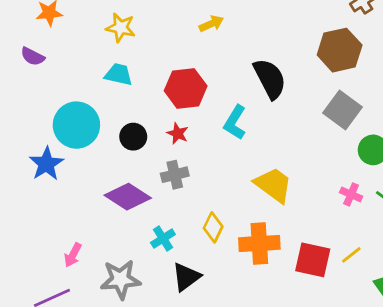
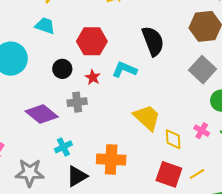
cyan L-shape: (235, 122) -> (124, 70), turned 75
red star: (178, 133) -> (93, 77), moved
black circle: (133, 137) -> (62, 69), moved
yellow diamond: (213, 227) -> (173, 139), moved, turned -35
orange cross: (259, 243) -> (111, 159), moved

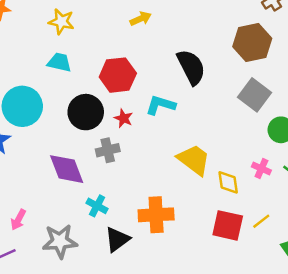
black circle: (62, 69) -> (86, 112), size x1.5
purple diamond: (42, 114) -> (67, 169), turned 36
cyan cross: (63, 147) -> (97, 206), turned -30

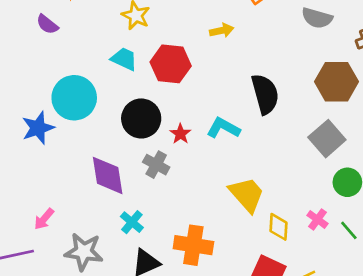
red hexagon: (118, 75) -> (171, 64), moved
gray cross: (108, 150) -> (156, 165), turned 30

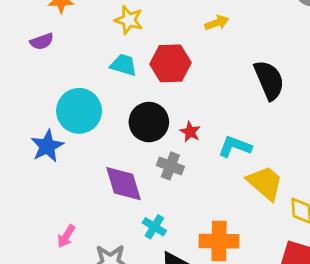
purple semicircle: (47, 24) -> (42, 41), turned -50
cyan L-shape: (223, 128) -> (235, 147), moved

